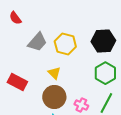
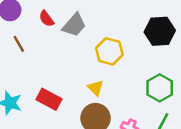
black hexagon: (103, 41) -> (160, 31), moved
gray trapezoid: (37, 42) -> (74, 25), moved

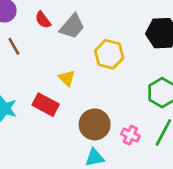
yellow triangle: (96, 88) -> (67, 78), moved

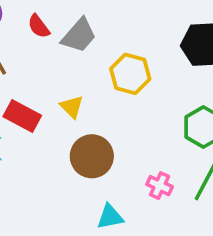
red rectangle: (46, 105) -> (22, 116), moved
brown circle: (95, 124) -> (92, 156), moved

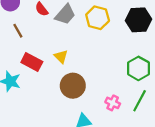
yellow hexagon: (130, 74) -> (98, 18), moved

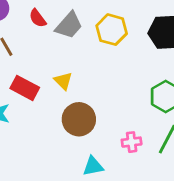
pink cross: (113, 103) -> (132, 142), turned -32

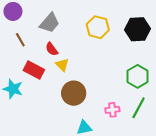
red semicircle: (38, 18) -> (52, 49), moved
gray trapezoid: (69, 25) -> (50, 23), moved

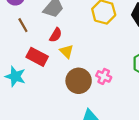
red semicircle: (52, 49) -> (56, 35), turned -112
pink cross: (112, 110) -> (104, 76), moved, turned 32

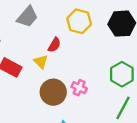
red semicircle: (56, 35) -> (54, 45), moved

